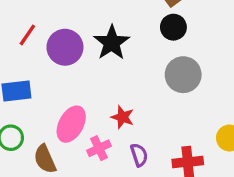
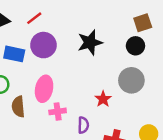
purple circle: (65, 47) -> (43, 45), moved
red star: (123, 117) -> (103, 99), moved
pink ellipse: (71, 124) -> (44, 89), turned -35

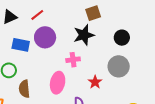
brown square: (143, 23) -> (93, 13), moved
pink ellipse: (44, 89) -> (58, 83), moved
pink cross: (58, 111) -> (73, 60), moved

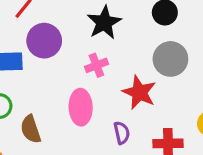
red star: (95, 82) -> (139, 92), size x1.5

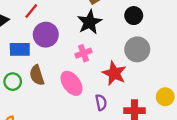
pink ellipse: (81, 107) -> (72, 83), turned -35
brown semicircle: (31, 129) -> (37, 75), moved

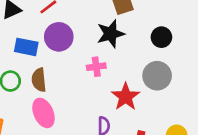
pink ellipse: (72, 83) -> (43, 113), moved

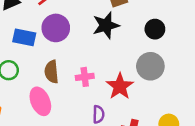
pink cross: (96, 67) -> (85, 77), moved
brown semicircle: (39, 80) -> (52, 72), moved

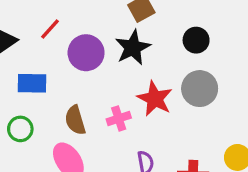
purple circle: (56, 28) -> (86, 53), moved
red star: (120, 86) -> (155, 99), moved

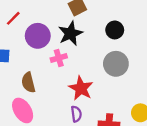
red star: (155, 99) -> (81, 88), moved
pink cross: (119, 118) -> (59, 58), moved

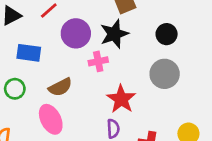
brown semicircle: (28, 82) -> (60, 87), turned -108

